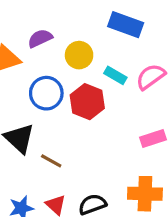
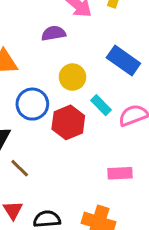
purple semicircle: (40, 38) -> (54, 33), moved

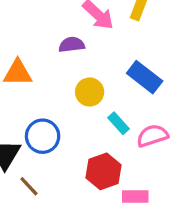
blue circle: (32, 104) -> (43, 136), moved
red hexagon: (68, 122) -> (104, 171), moved

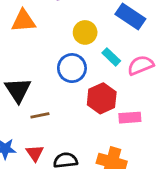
blue circle: (43, 136) -> (72, 68), moved
brown line: (29, 186) -> (40, 115), turned -54

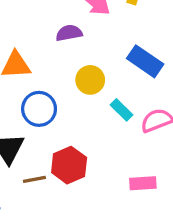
blue circle: (72, 68) -> (39, 109), moved
red hexagon: (102, 98) -> (69, 165), moved

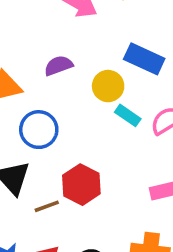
purple semicircle: (69, 33) -> (58, 66), moved
yellow circle: (90, 80) -> (108, 86), moved

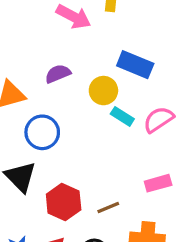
red hexagon: (81, 185) -> (64, 202), moved
brown line: (47, 206) -> (108, 208), moved

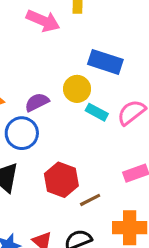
purple semicircle: (58, 74) -> (37, 102), moved
red hexagon: (64, 202) -> (61, 180), moved

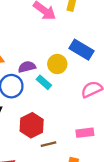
cyan rectangle: (97, 112) -> (44, 82), moved

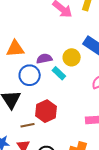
brown line: (48, 144) -> (27, 125), moved

